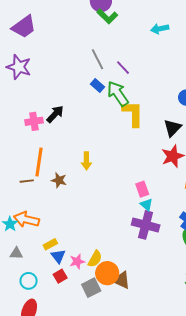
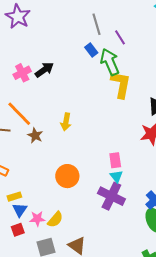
pink cross: (34, 121) -> (22, 73), turned -30
orange line: (39, 162) -> (19, 114), turned -64
orange circle: (107, 273) -> (67, 176), moved

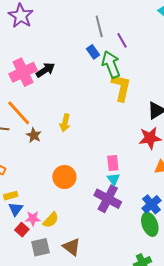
pink cross: (22, 73) -> (23, 72), size x1.5
red square: (18, 230) -> (22, 230), moved, turned -32

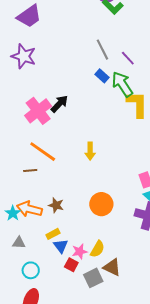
brown star: (34, 135) -> (56, 205), moved
brown triangle: (72, 247) -> (112, 267), moved

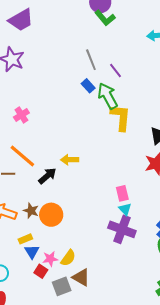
black arrow: (59, 104) -> (47, 176), moved
pink cross: (38, 111) -> (21, 115), size x0.6
yellow arrow: (90, 151) -> (70, 160), turned 84
orange circle: (101, 204) -> (51, 215), moved

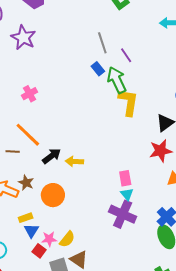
yellow arrow: (70, 160) -> (74, 161), moved
brown star: (31, 211) -> (26, 183), moved

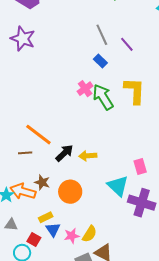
green arrow: (117, 80) -> (103, 97), moved
pink cross: (29, 94) -> (85, 89), moved
cyan triangle: (127, 194) -> (118, 186), moved, size x1.6
red square: (39, 251) -> (34, 239), moved

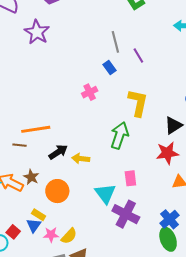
green arrow: (103, 97) -> (120, 135), moved, turned 40
orange line: (38, 135) -> (36, 129), turned -56
yellow rectangle: (46, 217) -> (39, 215), moved, turned 48

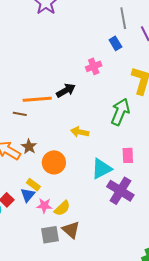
black arrow: (58, 152) -> (66, 90), moved
cyan triangle: (105, 194) -> (102, 169), turned 35

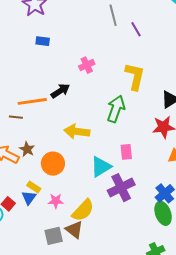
blue rectangle: (115, 43) -> (43, 41), moved, turned -48
yellow arrow: (80, 132) -> (77, 131), size x1.4
purple cross: (120, 191) -> (121, 188), turned 36
pink star: (44, 206) -> (56, 201), moved
yellow semicircle: (62, 208) -> (83, 210), moved, size x1.4

